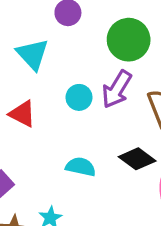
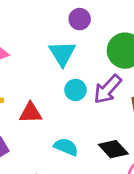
cyan triangle: (33, 54) -> (62, 54), moved
red triangle: (22, 114) -> (31, 113), moved, turned -40

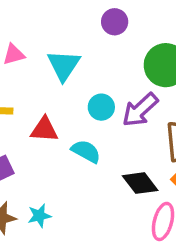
cyan triangle: (62, 54) -> (64, 65), moved
cyan semicircle: (66, 147) -> (86, 151), moved

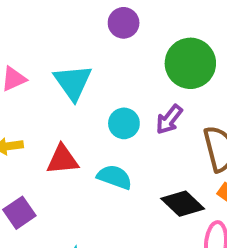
purple arrow: (140, 110) -> (169, 119), size x0.7

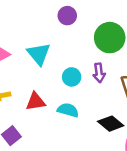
purple arrow: (169, 119) -> (99, 73), turned -42

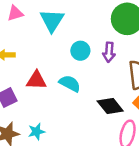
red triangle: (36, 102) -> (36, 80), moved

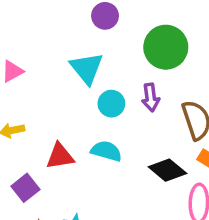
cyan triangle: (52, 20) -> (87, 68), moved

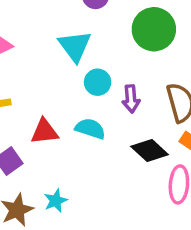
purple arrow: (151, 97) -> (131, 99), moved

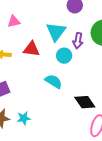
purple arrow: (131, 99) -> (78, 41), moved
red triangle: (44, 132) -> (31, 49), moved

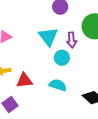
red triangle: (31, 49) -> (24, 80), moved

